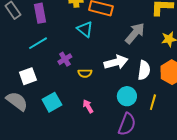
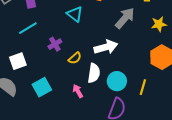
white semicircle: (144, 70) -> (94, 73), moved
yellow semicircle: (85, 73) -> (75, 58), turned -40

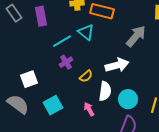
cyan line: (28, 28) -> (62, 41), moved

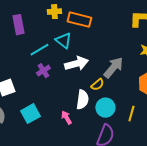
gray arrow: (136, 36) -> (113, 68), moved
white arrow: (117, 65) -> (76, 64), moved
yellow semicircle: (86, 76) -> (97, 85), moved

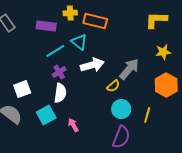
purple rectangle: (18, 25) -> (46, 26), moved, turned -72
white semicircle: (82, 100) -> (60, 93), moved
pink arrow: (66, 118) -> (73, 125), moved

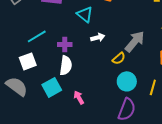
cyan line: (55, 51) -> (37, 36), moved
white arrow: (92, 65) -> (98, 37), size x0.6
purple cross: (59, 72) -> (65, 44), turned 32

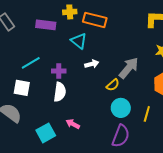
white square: (28, 61) -> (22, 88), turned 30
cyan square: (52, 87) -> (46, 133), moved
pink arrow: (79, 97) -> (73, 124), turned -32

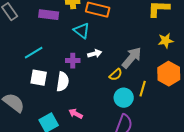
purple cross: (59, 71) -> (73, 61), moved
white square: (22, 88) -> (39, 78), moved
yellow line: (147, 114) -> (143, 89), moved

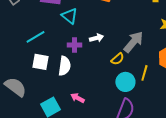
cyan triangle: (82, 31) -> (69, 16), moved

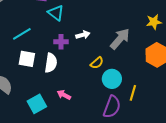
yellow semicircle: (117, 59) -> (97, 63), moved
yellow line: (144, 73) -> (133, 93), moved

